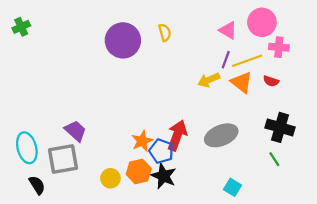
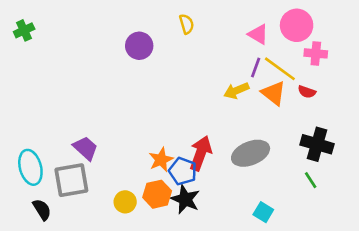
yellow semicircle: (165, 32) -> (187, 24), moved
purple circle: (123, 40) -> (139, 46), size x0.7
yellow line: (247, 61) -> (280, 69), turned 56

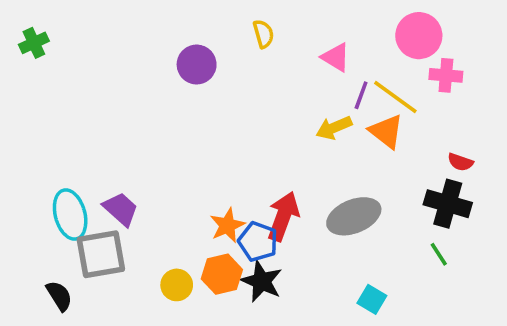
pink triangle: (258, 34) -> (336, 57), moved
red semicircle: (307, 92) -> (460, 162), moved
cyan ellipse: (30, 167) -> (70, 214), moved

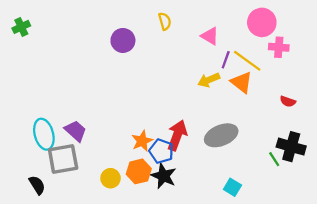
black cross: (448, 204) -> (291, 147), moved

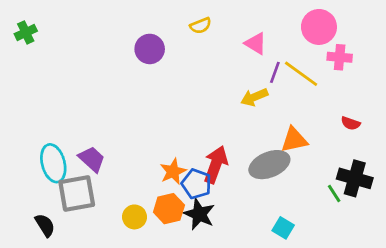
yellow semicircle: (165, 21) -> (201, 26), turned 84
orange triangle: (241, 82) -> (294, 140), moved, turned -50

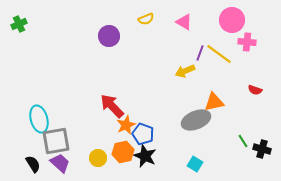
pink triangle: (256, 43) -> (184, 22), moved
purple trapezoid: (92, 159) -> (60, 163), moved
red arrow: (216, 165) -> (112, 106), moved, turned -64
black cross: (355, 178) -> (262, 149), moved, size x0.7
cyan square: (283, 228) -> (195, 164), moved

